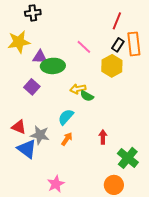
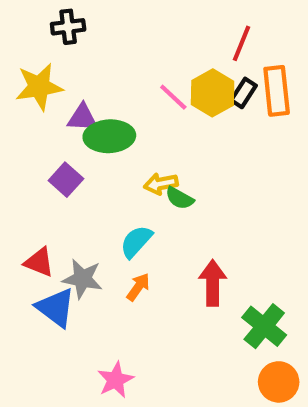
yellow hexagon: (112, 66) -> (213, 93), moved
red arrow: (103, 137) -> (213, 283), size x1.5
orange circle: (114, 185) -> (279, 382), moved

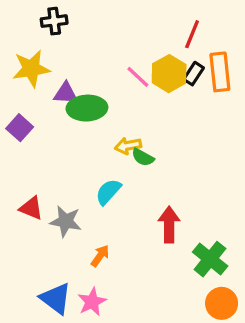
purple square: (66, 180) -> (20, 128), moved
orange arrow: (138, 287) -> (100, 256), moved
blue triangle: (56, 308) -> (56, 298), moved

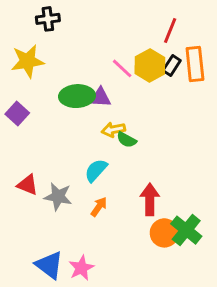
purple triangle: (66, 93) -> (100, 98), moved
orange arrow: (100, 256) -> (99, 207), moved
orange circle: (222, 303) -> (164, 233), moved

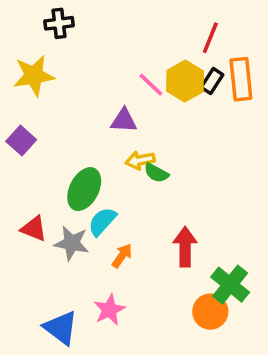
green ellipse: (77, 96) -> (84, 189), moved, turned -60
cyan semicircle: (96, 170) -> (102, 222), moved
orange circle: (164, 233) -> (210, 312), moved
pink star: (81, 268) -> (109, 310), moved

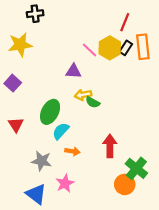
red triangle: (34, 229) -> (16, 125), moved, turned 35
gray star: (72, 243) -> (41, 161), moved
orange arrow: (122, 256) -> (72, 151), turned 64

